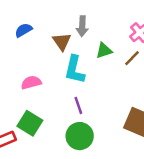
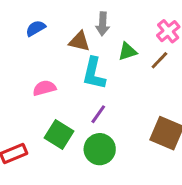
brown triangle: (62, 42) -> (79, 41), turned -42
purple line: (78, 105) -> (98, 114), turned 54
green square: (30, 123) -> (59, 135), moved

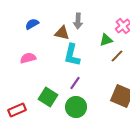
green triangle: (127, 52) -> (106, 40), moved
brown line: (159, 60) -> (117, 56), moved
pink semicircle: (44, 88) -> (28, 58), moved

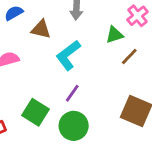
brown triangle: (62, 33) -> (41, 29), moved
cyan L-shape: (72, 55) -> (68, 55), turned 40

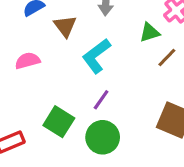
brown triangle: (41, 29) -> (65, 26), turned 40

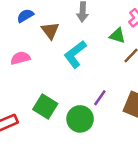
green triangle: (150, 32) -> (117, 36), turned 35
purple line: (101, 100) -> (100, 98), moved

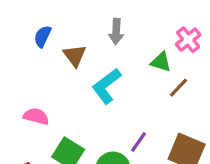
blue semicircle: (25, 16) -> (43, 36), turned -35
pink semicircle: (20, 58) -> (36, 116), moved, turned 30

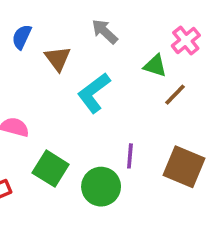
gray arrow: (116, 32) -> (105, 31), turned 130
purple line: (139, 142) -> (130, 156), turned -30

